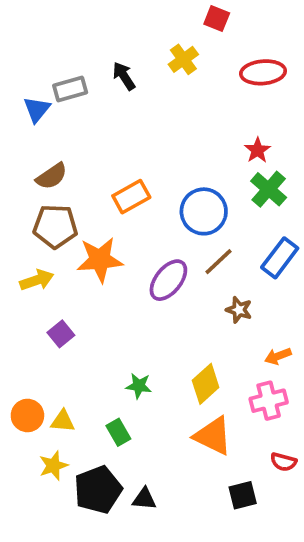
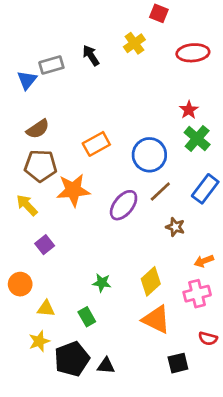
yellow arrow: (37, 280) -> (27, 205), turned -115
orange circle: (27, 415) -> (20, 284), moved

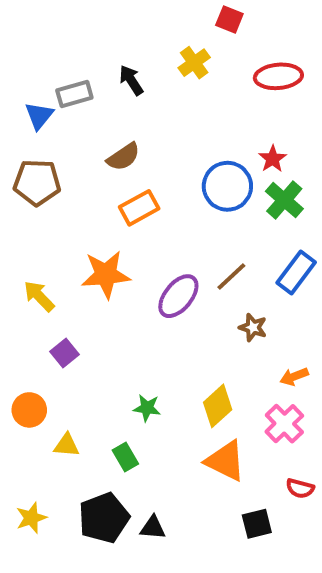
brown semicircle: (38, 129) -> (123, 157), moved
blue circle: (149, 155) -> (227, 186), moved
brown pentagon: (41, 166) -> (37, 182), moved
pink cross: (197, 294) -> (284, 424), turned -30
yellow star: (39, 341) -> (31, 518), moved

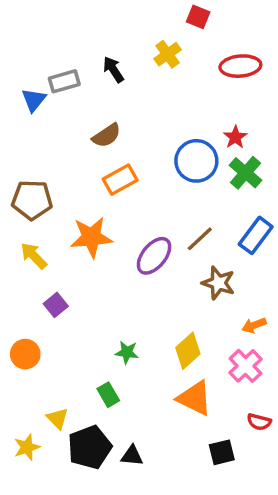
brown pentagon: (37, 182) -> (32, 200), moved
brown star: (253, 328) -> (218, 283), size x1.4
yellow triangle: (67, 445) -> (57, 418), moved, turned 40

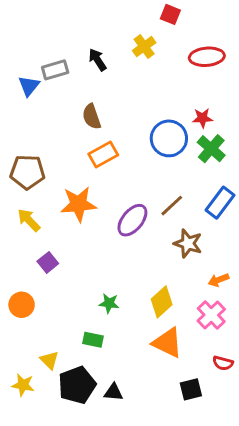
brown semicircle: (107, 136) -> (92, 117), turned 105
red star: (235, 137) -> (202, 118), turned 30
green rectangle: (108, 395) -> (93, 340), turned -48
yellow star: (27, 447) -> (23, 385), turned 30

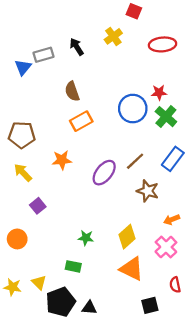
orange star: (78, 204) -> (62, 160), size x0.7
red semicircle: (223, 363) -> (175, 285), turned 63
yellow star: (23, 385) -> (13, 287), moved

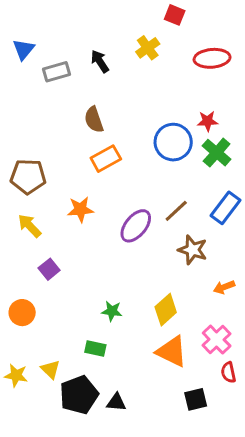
blue triangle: (23, 67) -> (24, 49), moved
pink cross: (166, 247) -> (217, 340), moved

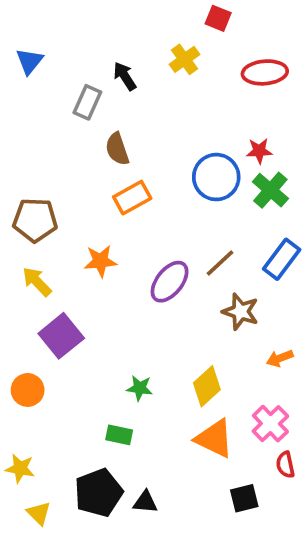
gray rectangle: (56, 72) -> (87, 102), moved, turned -50
purple square: (49, 269) -> (61, 336), size x1.6
yellow triangle: (50, 369) -> (39, 513), moved

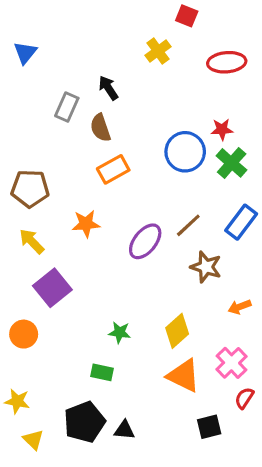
black arrow: (125, 76) -> (108, 88), moved
gray rectangle: (87, 102) -> (67, 107), moved
red semicircle: (285, 465) -> (244, 398), turned 45

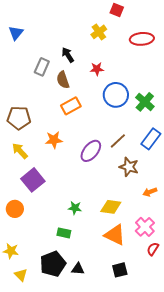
red star: (222, 129) -> (97, 69), moved
yellow diamond: (177, 331) -> (111, 207), turned 50
black square: (209, 427) -> (120, 270), moved

